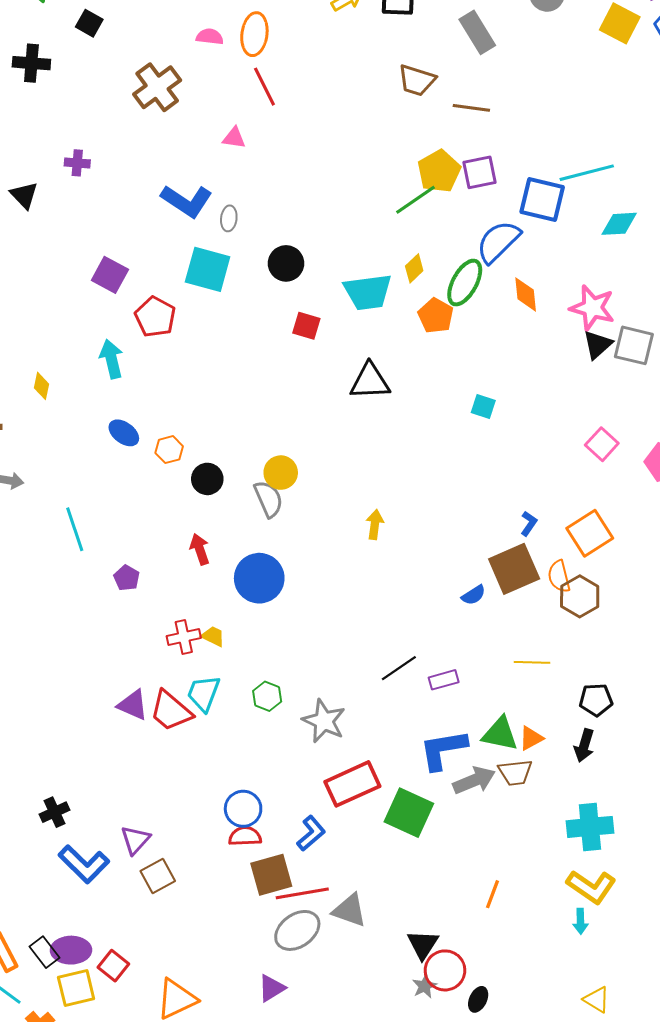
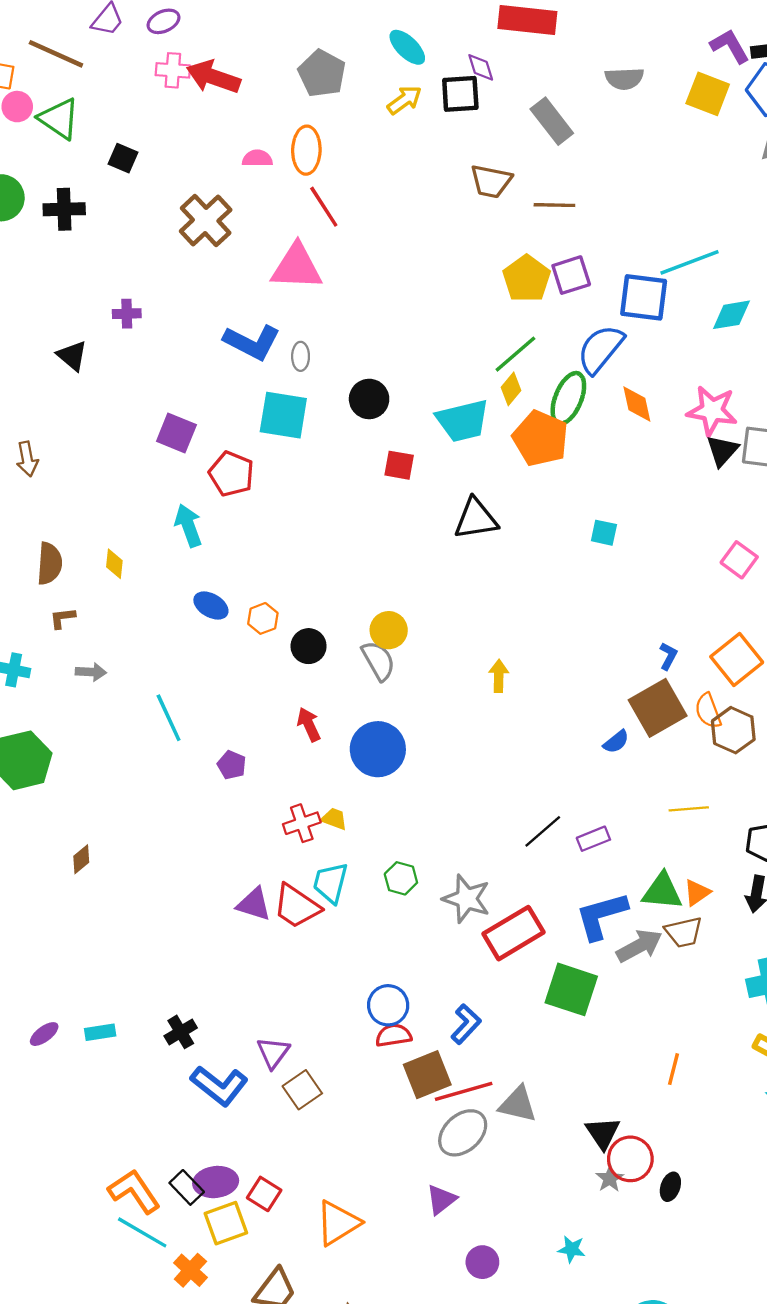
pink triangle: (234, 138) -> (297, 267), size x2.0
green line: (416, 200) -> (515, 354), moved
orange pentagon: (436, 316) -> (541, 438), size x1.4
red rectangle: (352, 784) -> (514, 933), moved

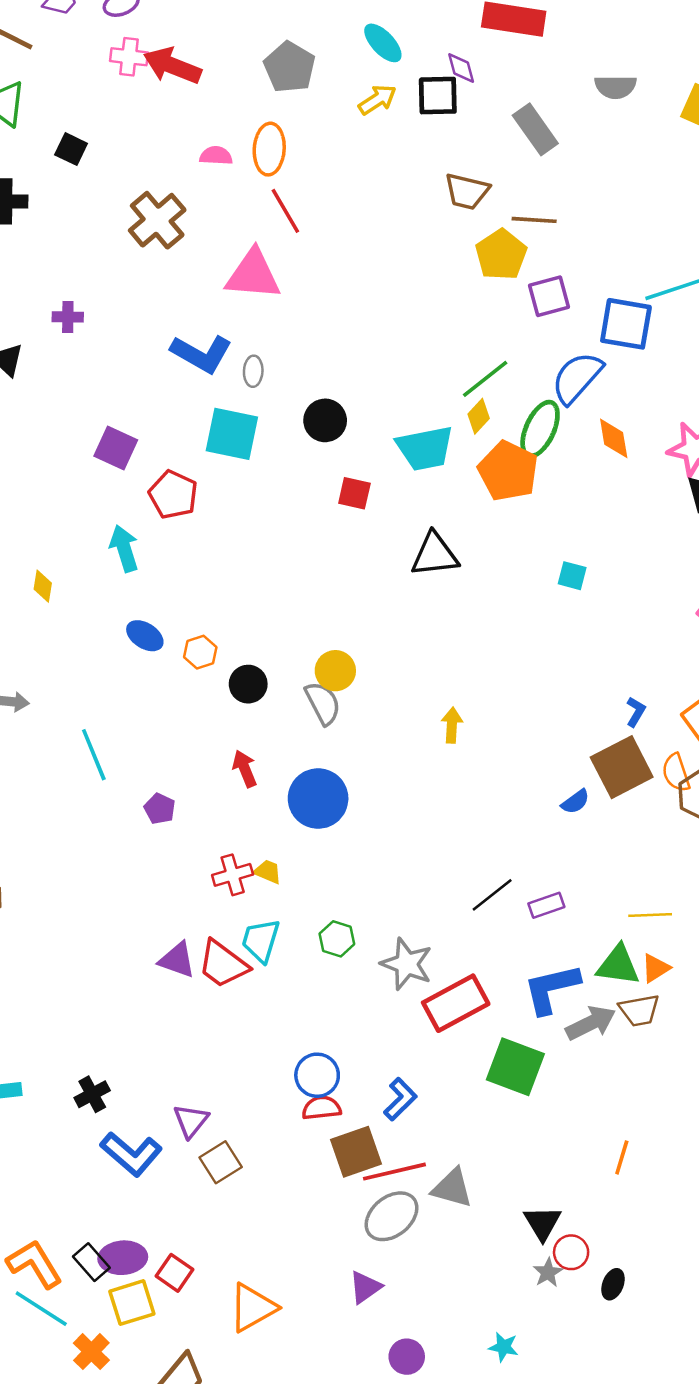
yellow pentagon: (527, 279) -> (501, 255), moved
yellow line: (689, 809) -> (650, 915), moved
red circle: (630, 1159) -> (571, 1252), size x0.7

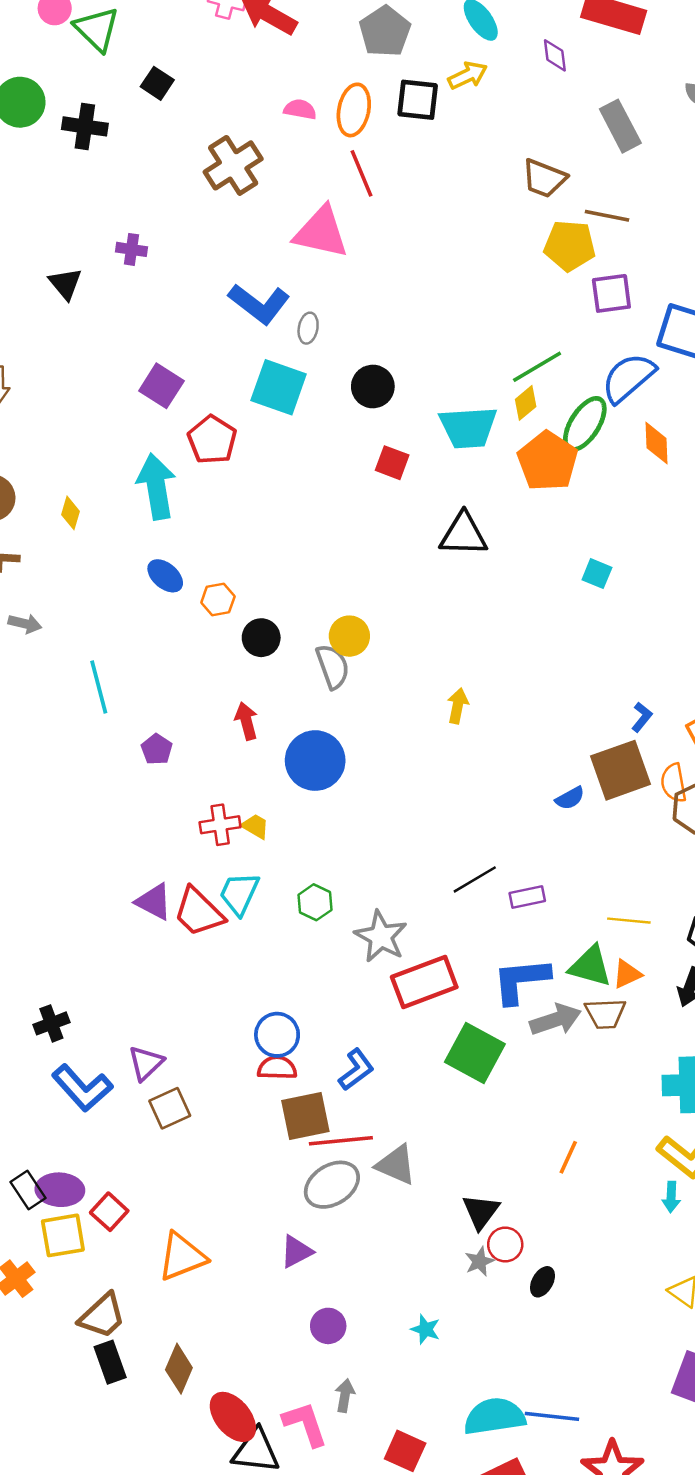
black square: (438, 96) -> (418, 100), moved
yellow pentagon: (501, 255) -> (570, 246), turned 30
cyan arrow: (124, 548) -> (156, 487), size x1.4

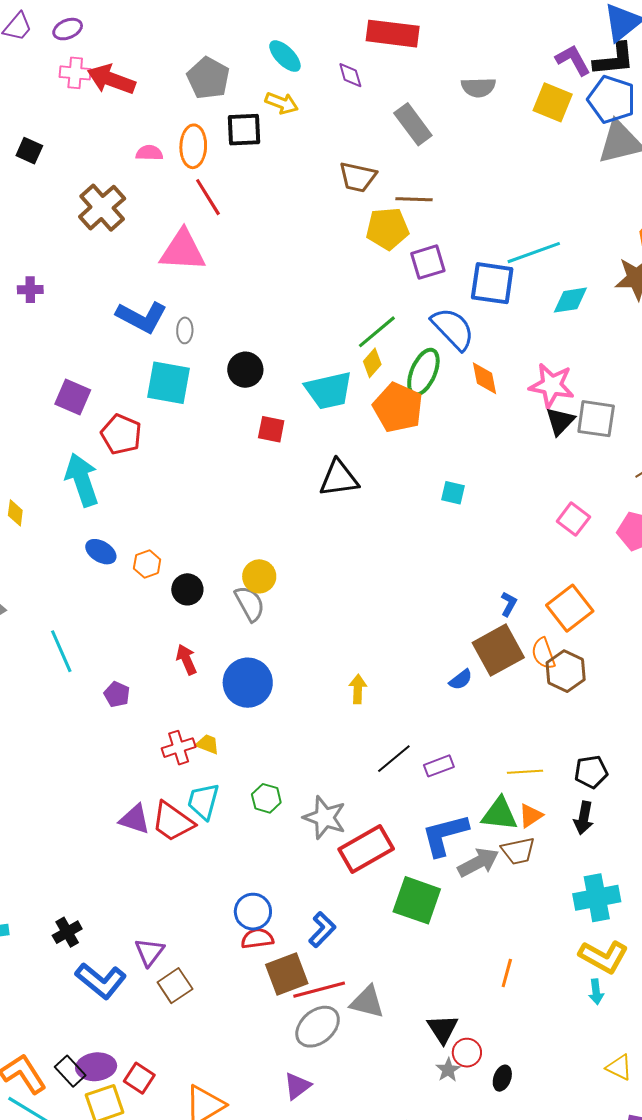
yellow arrow: (468, 75) -> (282, 103), turned 56
blue semicircle: (628, 378) -> (453, 329), turned 96
yellow arrow: (458, 706) -> (358, 689), moved

